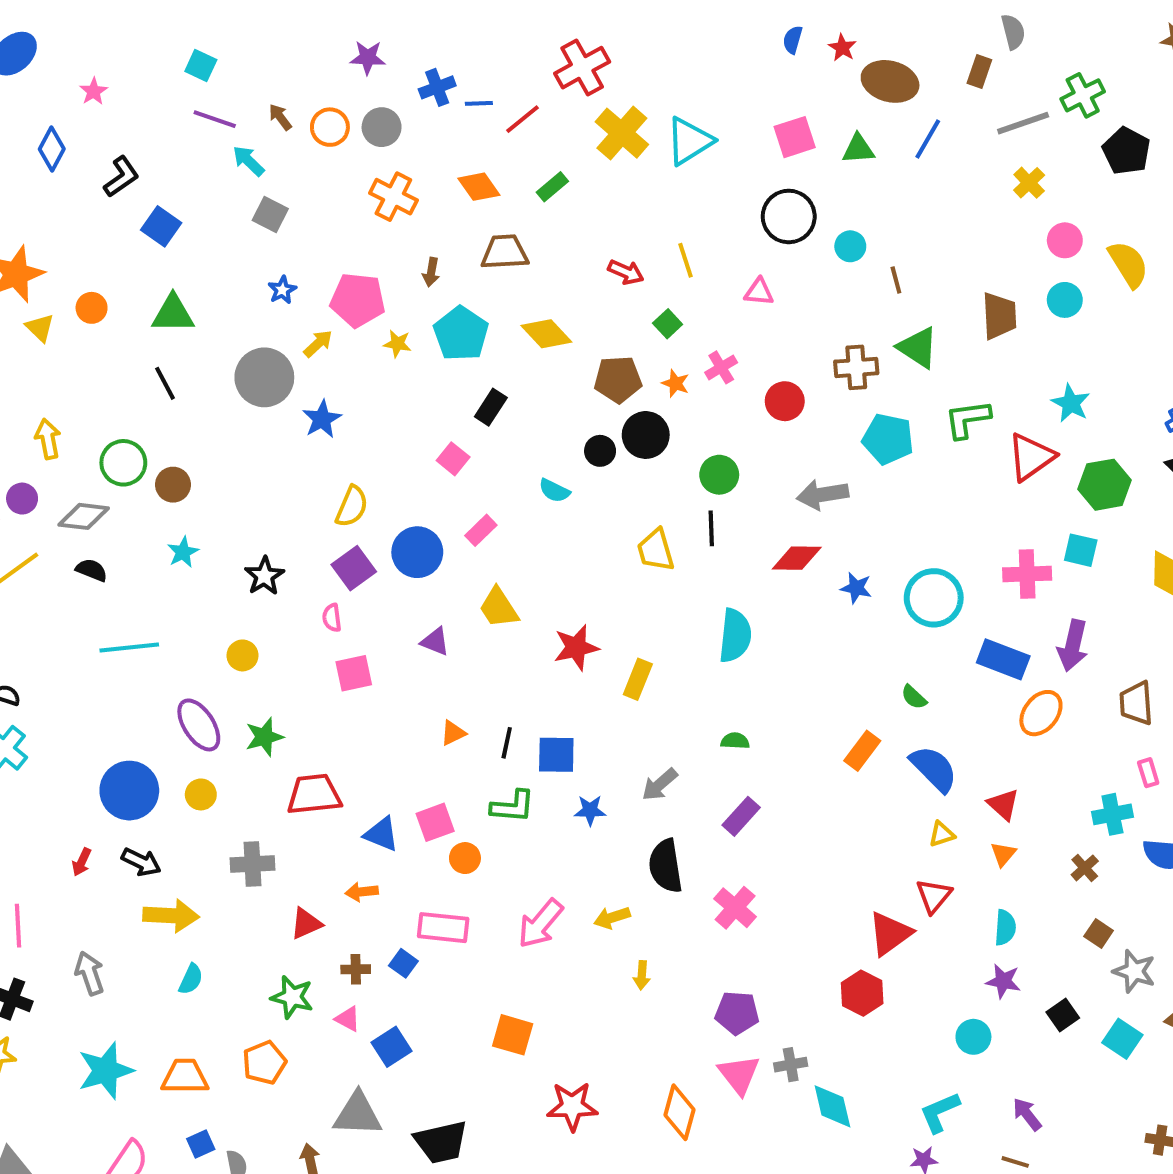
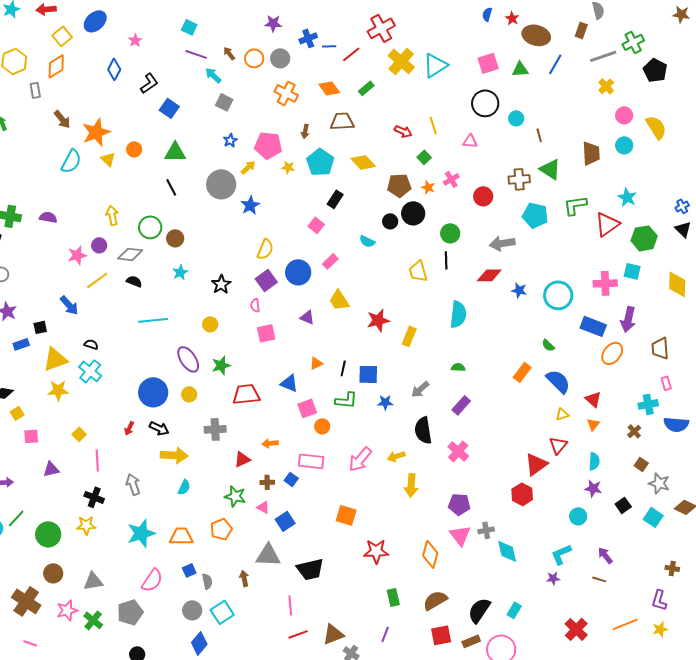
blue triangle: (382, 834) -> (289, 383), moved
yellow arrow: (642, 975) -> (411, 485), size x1.6

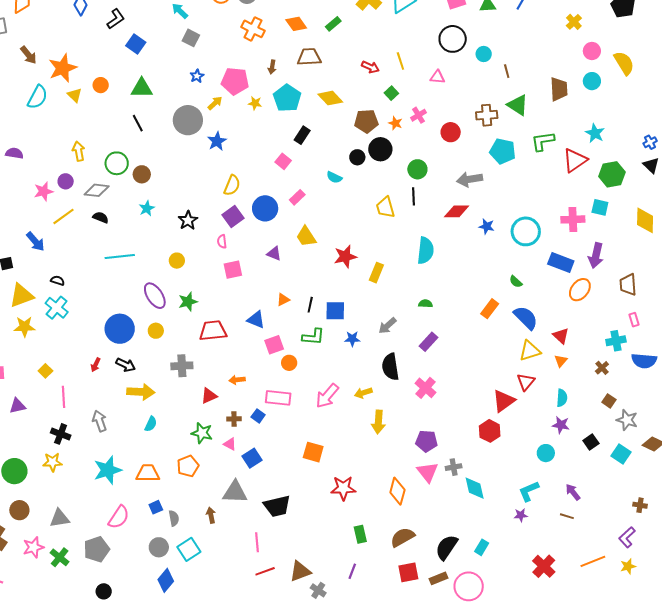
yellow triangle: (562, 414) -> (530, 351), size x1.6
purple L-shape: (659, 600) -> (627, 537), turned 30

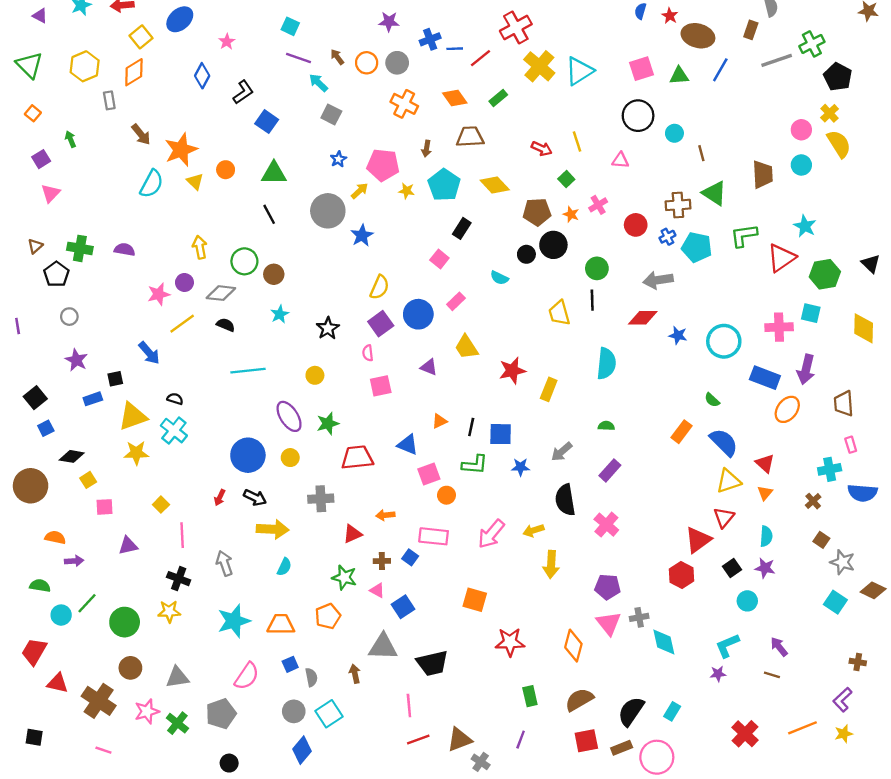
yellow cross: (574, 22) -> (830, 113), moved
blue cross: (650, 142) -> (667, 237), moved
black square: (591, 442) -> (732, 568), moved

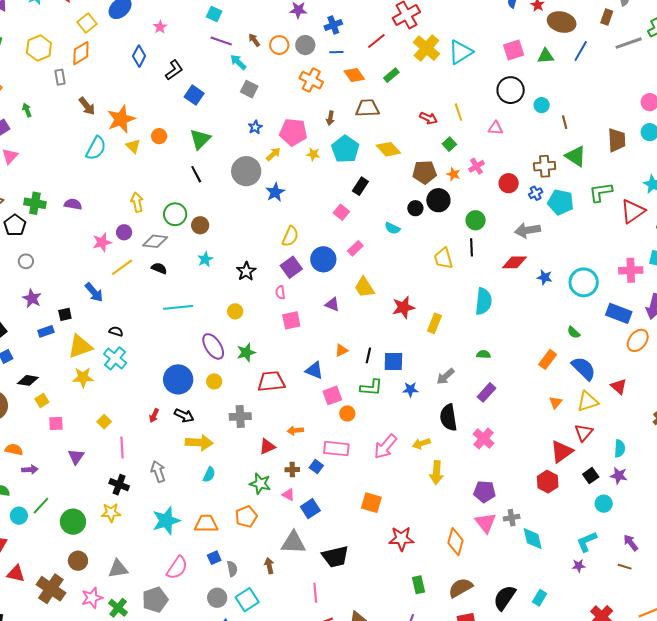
blue line: (455, 49) -> (336, 52), moved
green triangle: (274, 173) -> (200, 139), turned -45
orange triangle: (765, 493) -> (556, 402), moved
purple triangle: (128, 546) -> (76, 457), turned -42

